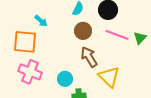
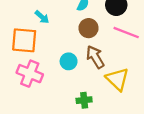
cyan circle: (65, 79) -> (69, 61), moved

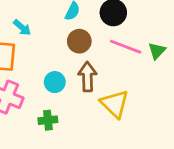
brown arrow: (95, 57) -> (87, 77), turned 30
green cross: (84, 100) -> (48, 120), moved

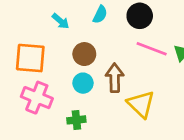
cyan arrow: (22, 28) -> (61, 21), moved
brown circle: (79, 41) -> (84, 54), moved

